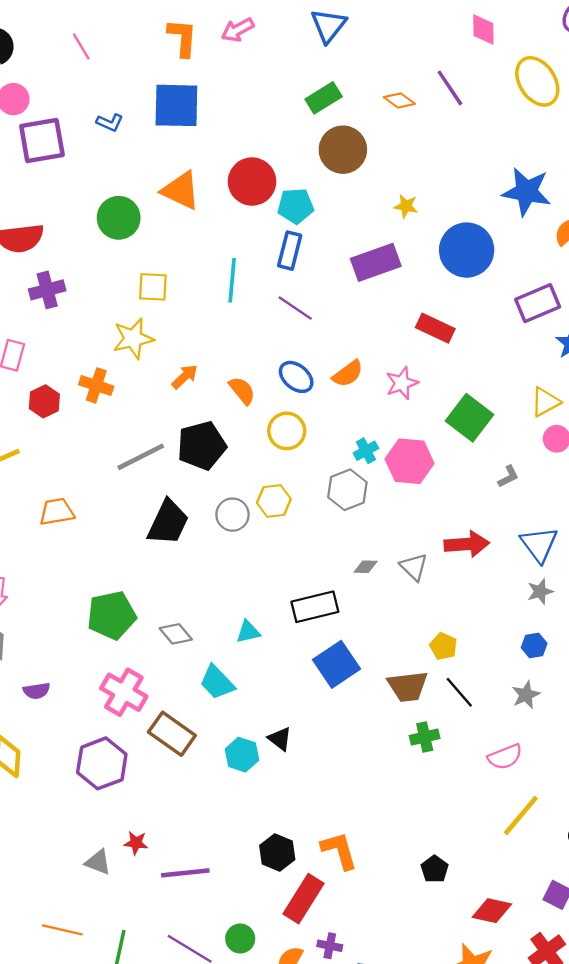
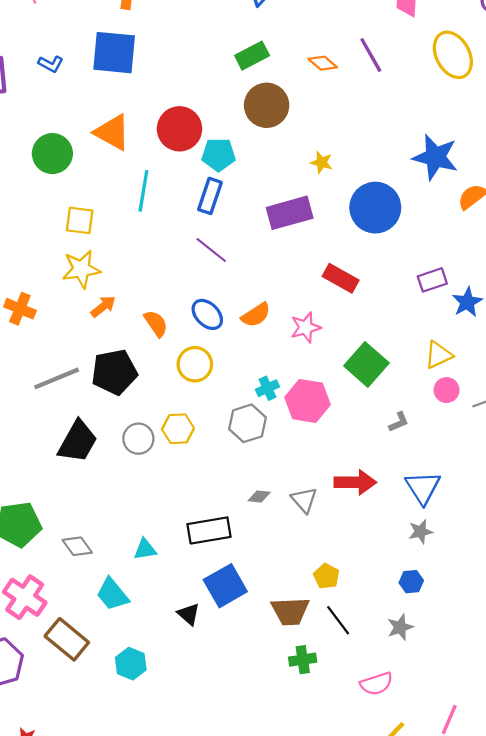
cyan line: (232, 280) -> (143, 191), moved
purple rectangle: (538, 303) -> (432, 280), moved, size x0.7
yellow star: (133, 338) -> (81, 269), moved
black triangle: (280, 739) -> (189, 614), moved

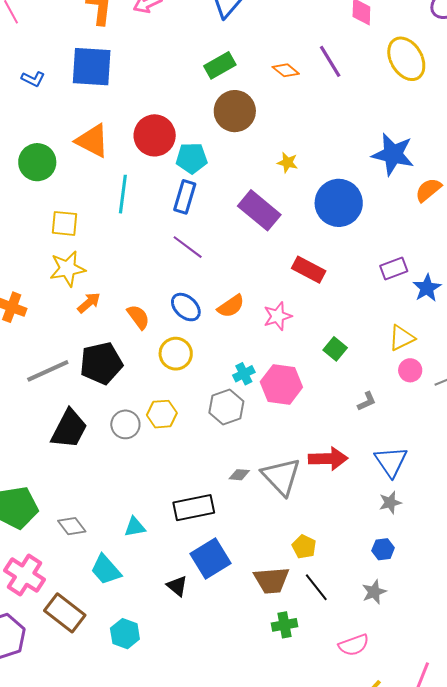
purple rectangle: (290, 213) -> (259, 210), turned 57
green square: (366, 364) -> (335, 349), size x0.6
gray triangle: (304, 500) -> (281, 477), size x1.6

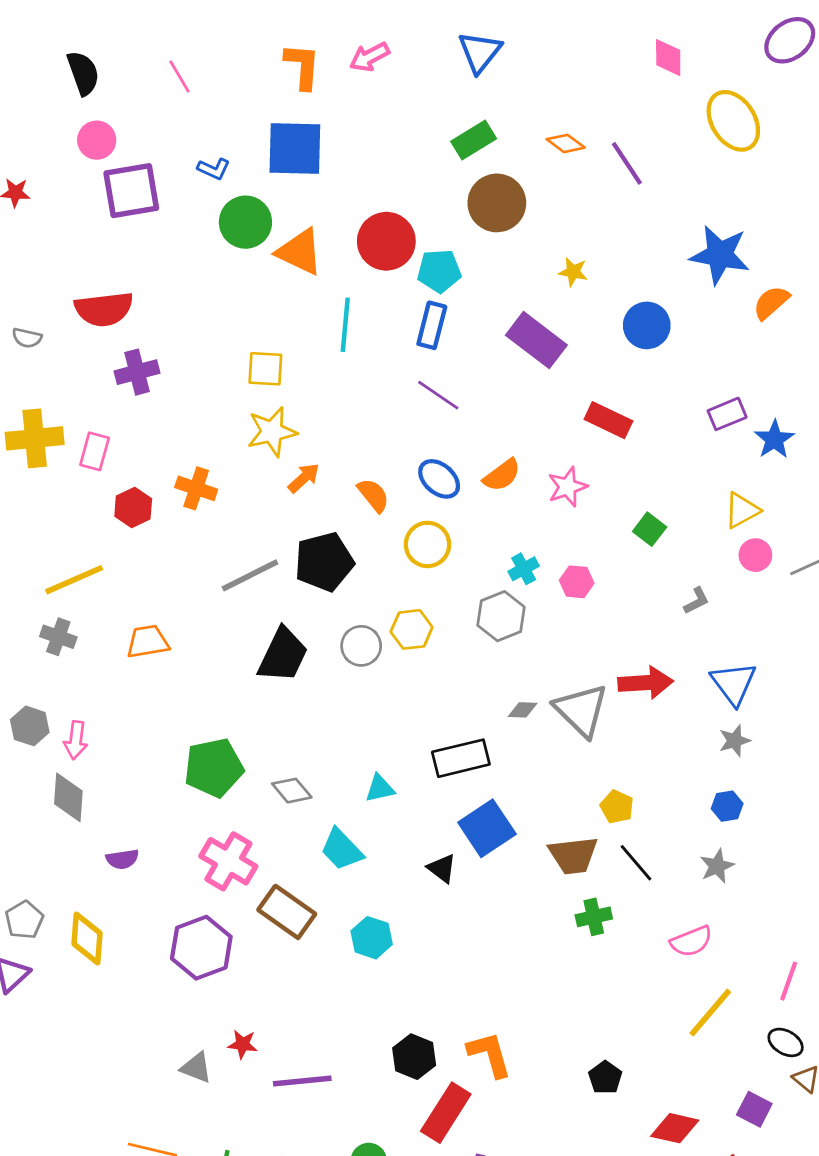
purple line: (330, 61) -> (627, 163), moved
green circle: (37, 162) -> (245, 222), moved
blue circle: (339, 203) -> (647, 325), size x0.7
pink hexagon: (281, 384) -> (577, 582), size x0.6

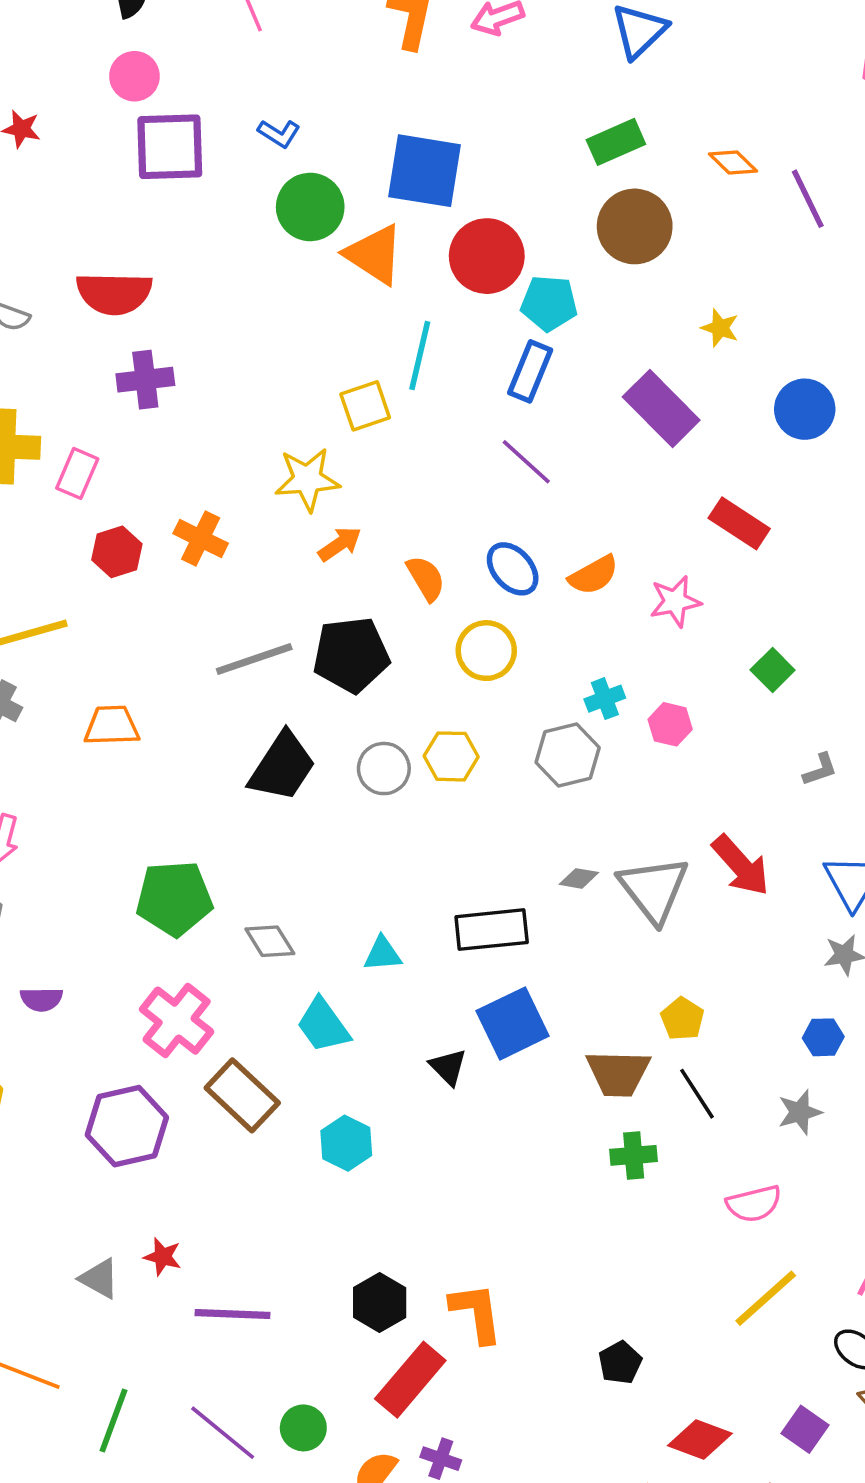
blue square: (295, 148) -> (425, 171), moved
yellow square: (265, 369) -> (365, 406), moved, turned -30
red arrow: (646, 683) -> (741, 865), turned 44

